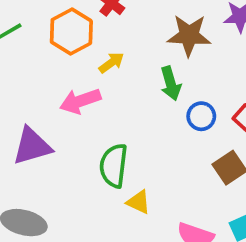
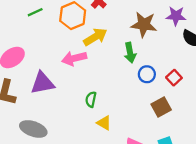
yellow arrow: (111, 63) -> (95, 37), size x1.5
green semicircle: (114, 166) -> (91, 99), size x0.6

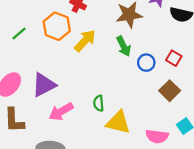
pink arrow: (74, 58) -> (61, 112), moved
purple triangle: (42, 83) -> (44, 85), moved
yellow triangle: (104, 123) -> (118, 122), size x1.6

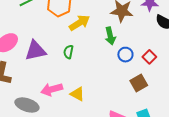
green semicircle: (99, 103) -> (68, 52), moved
pink arrow: (61, 112) -> (52, 89), moved
yellow triangle: (118, 122) -> (77, 94), moved, size x0.7

